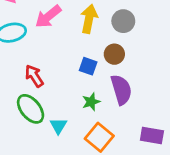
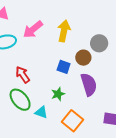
gray circle: (123, 21) -> (99, 43), moved
green star: (91, 102) -> (58, 94), moved
cyan triangle: (58, 126) -> (41, 112), turned -40

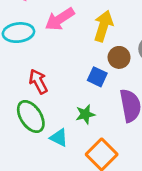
brown circle: (83, 58) -> (119, 57), moved

